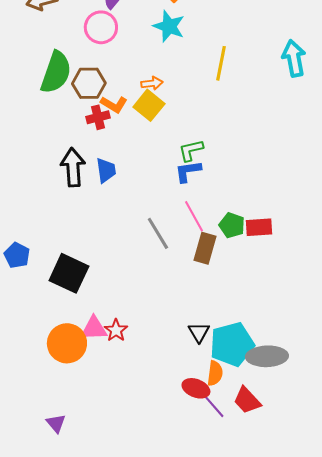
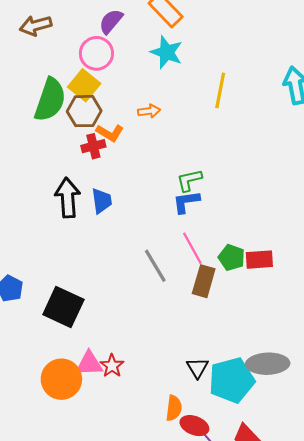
yellow square: (149, 105) -> (84, 85), moved
gray ellipse: (267, 356) -> (268, 364), moved
orange semicircle: (215, 373) -> (174, 408), moved

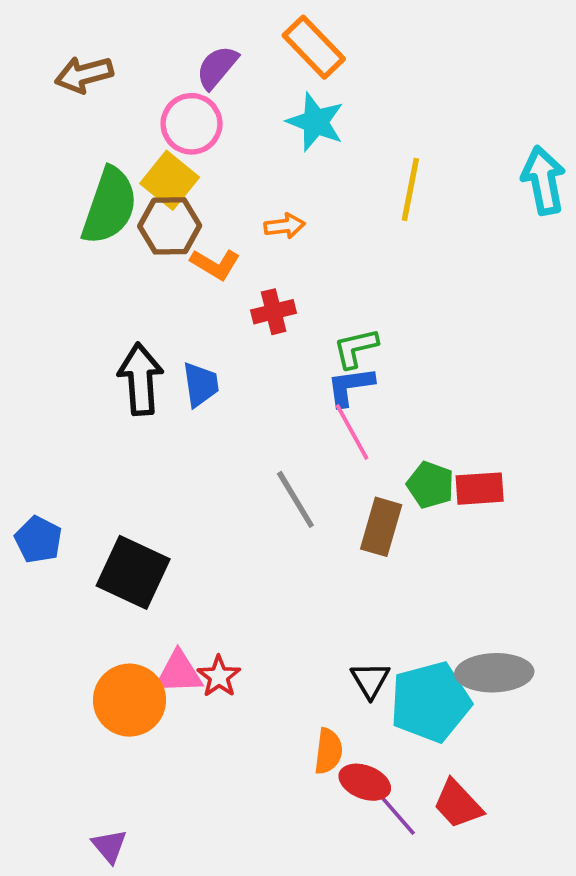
red cross: (93, 146) -> (274, 312), moved
pink line: (192, 248) -> (352, 432), moved

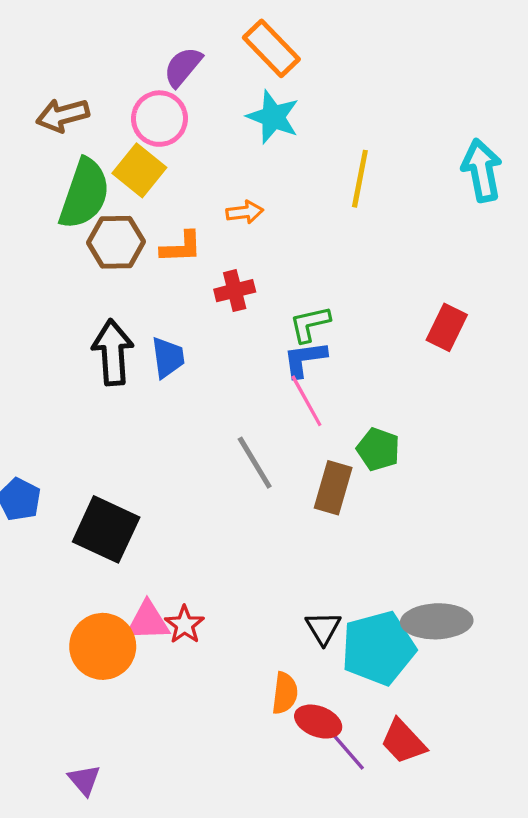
brown arrow: (84, 75) -> (63, 115), moved
brown hexagon: (170, 226) -> (116, 242), moved
orange L-shape: (215, 264) -> (181, 247), turned -33
red rectangle: (480, 489) -> (447, 327), moved, turned -60

